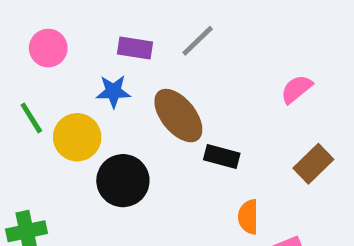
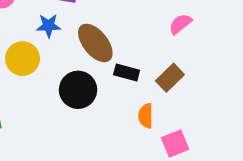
brown rectangle: (313, 164) -> (170, 78), moved
black circle: (123, 181) -> (78, 90), moved

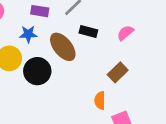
black rectangle: (127, 72) -> (88, 32), moved
black circle: (78, 90) -> (37, 71), moved

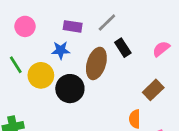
black rectangle: (88, 32) -> (123, 48), turned 42
brown ellipse: (63, 47) -> (96, 63), turned 56

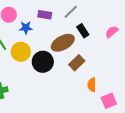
blue star: (61, 50) -> (26, 28), moved
brown ellipse: (96, 63) -> (63, 43), turned 45
brown rectangle: (153, 90) -> (77, 63), moved

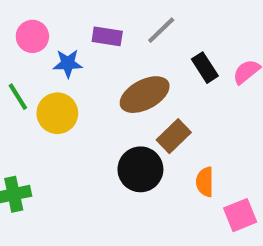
black rectangle: (83, 31) -> (205, 68), moved
black circle: (43, 62) -> (140, 169), moved

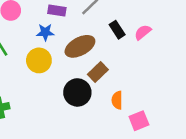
blue star: (68, 63) -> (45, 32), moved
yellow circle: (57, 113) -> (39, 60), moved

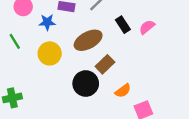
blue star: (45, 32) -> (47, 22), moved
orange semicircle: (117, 100) -> (123, 91), turned -126

